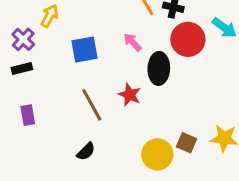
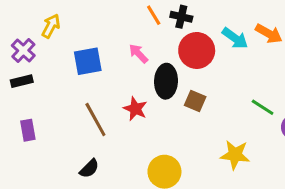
brown square: (186, 143) -> (195, 101), moved

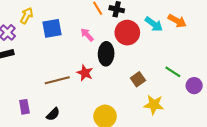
blue square: (88, 61) -> (52, 28), moved
brown square: (195, 101) -> (138, 79), moved, turned 32
brown line: (95, 120) -> (57, 80), turned -75
purple rectangle: (28, 130) -> (24, 107), moved

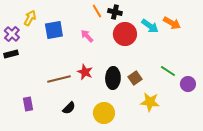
black ellipse: (106, 54) -> (113, 78), moved
black semicircle: (53, 114) -> (69, 108), moved

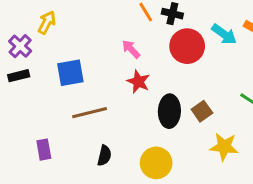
blue square: (54, 30) -> (70, 73), moved
red star: (85, 72) -> (138, 82), moved
black semicircle: (69, 108) -> (104, 156), turned -32

